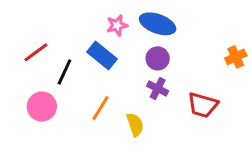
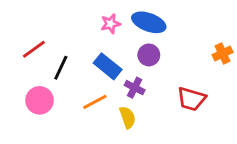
blue rectangle: (102, 55) -> (108, 66), moved
purple cross: (158, 88) -> (135, 88), moved
orange line: (100, 108) -> (95, 102), turned 30

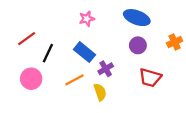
blue ellipse: (149, 22) -> (137, 18), moved
purple circle: (149, 55) -> (138, 45), moved
purple cross: (135, 88) -> (106, 69), turned 32

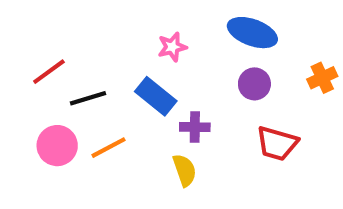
pink star: (87, 19) -> (172, 47), moved
black line: (48, 53) -> (88, 98), turned 48
purple cross: (106, 69) -> (195, 127), turned 32
orange line: (74, 80) -> (109, 148), moved

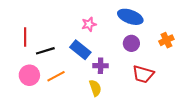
red line: (49, 72) -> (25, 37), turned -54

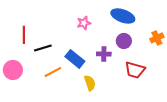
blue rectangle: (80, 50) -> (75, 59), moved
purple cross: (101, 66) -> (104, 54), moved
pink circle: (29, 75) -> (13, 70), moved

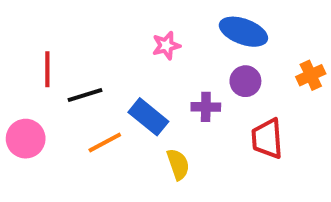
red trapezoid: (135, 70) -> (267, 139), turned 70

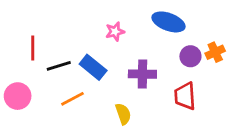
purple circle: (245, 81) -> (190, 56), moved
purple cross: (206, 107) -> (142, 74), size x1.4
blue rectangle: (148, 117) -> (93, 67), moved

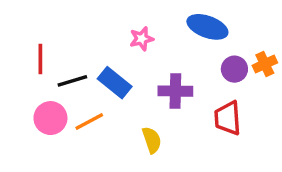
pink circle: (18, 96) -> (50, 118), moved

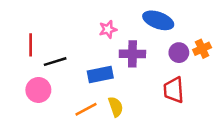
blue rectangle: (115, 83) -> (100, 74), moved, turned -50
purple cross: (175, 91) -> (132, 54), moved
orange line: (89, 121) -> (86, 109), moved

